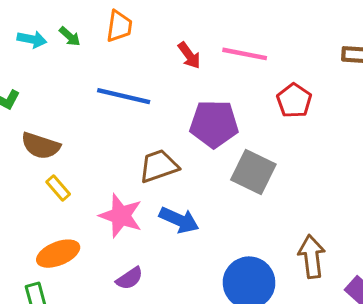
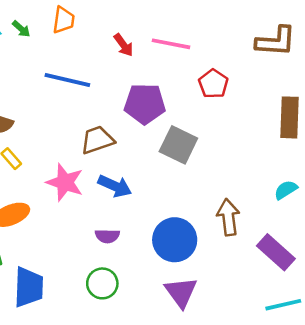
purple semicircle: (130, 278) -> (107, 236), moved, turned 35

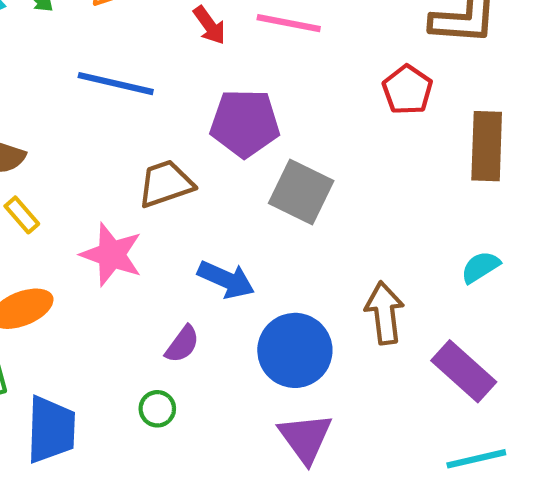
red pentagon: (213, 84) -> (407, 90), moved
blue arrow: (115, 186) -> (226, 280), moved
purple semicircle: (107, 236) -> (182, 344), turned -55
green circle: (102, 283) -> (157, 409), moved, size x0.7

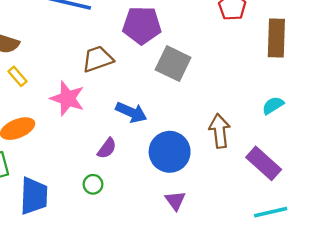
purple triangle: (305, 438) -> (175, 201), size x0.7

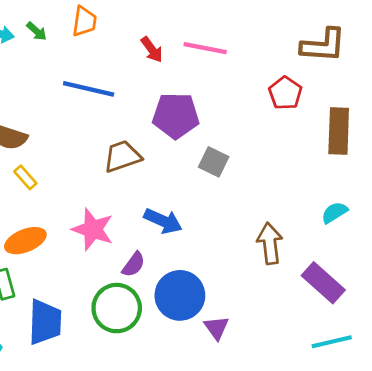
gray square: (173, 64) -> (214, 162), size x0.7
pink star: (67, 98) -> (93, 229), moved
blue circle: (170, 152) -> (180, 295), moved
green circle: (93, 184) -> (117, 308), size x2.0

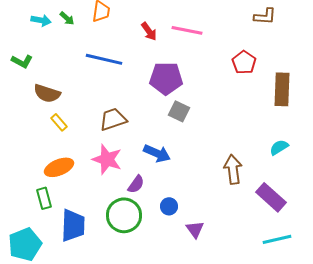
brown L-shape: (323, 45) -> (265, 16), moved, size x0.7
brown trapezoid: (122, 156) -> (113, 119), moved
gray square: (214, 162) -> (179, 111), moved
blue circle: (180, 295) -> (169, 206), size x0.5

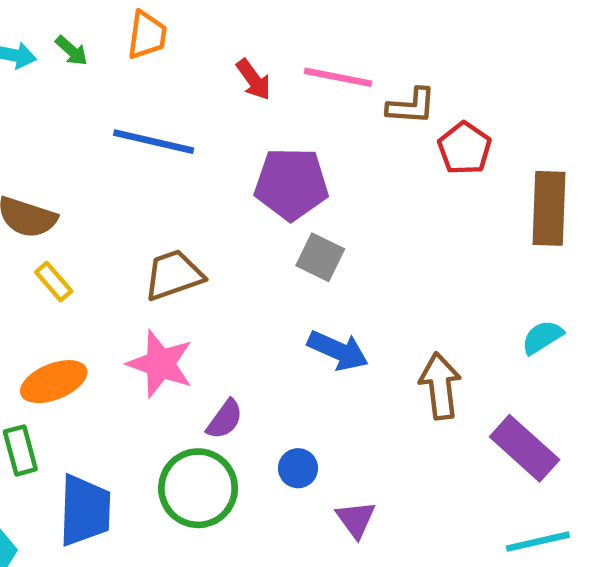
brown L-shape: (265, 16) -> (411, 106), moved
blue arrow: (157, 153) -> (338, 350), moved

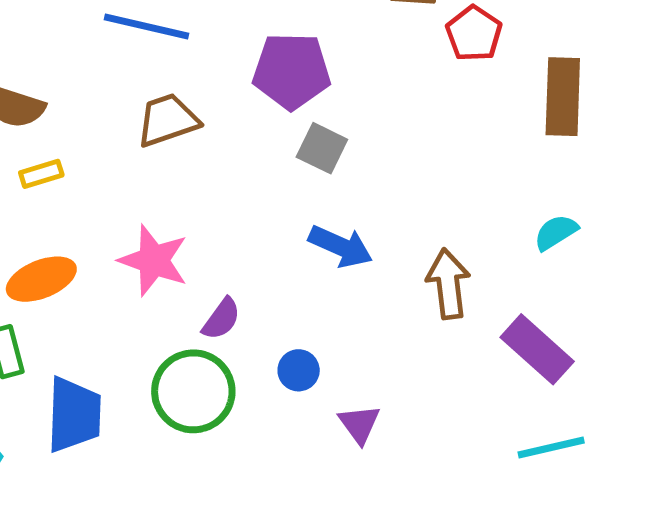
brown trapezoid: (174, 275) -> (168, 120), moved
yellow rectangle: (54, 282) -> (41, 174), turned -66

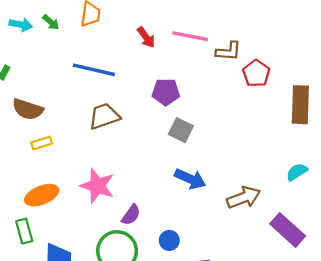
purple pentagon: (292, 71) -> (166, 92), size x0.7
brown arrow: (448, 284) -> (244, 197), turned 76

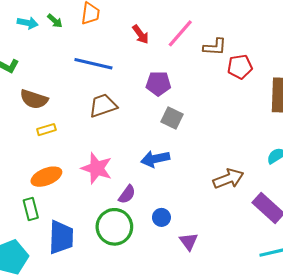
pink line: (190, 36) -> (180, 33), turned -60
red pentagon: (256, 73) -> (240, 67), turned 30
blue arrow: (190, 179) -> (155, 159), moved, turned 144

